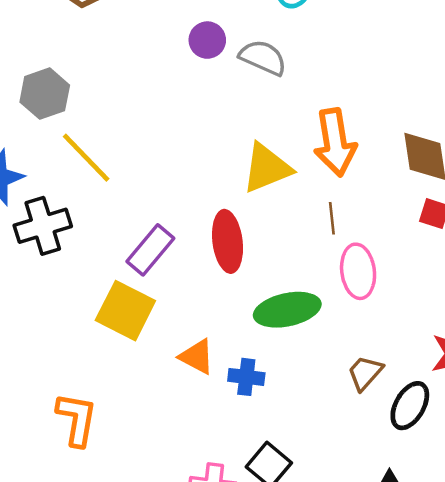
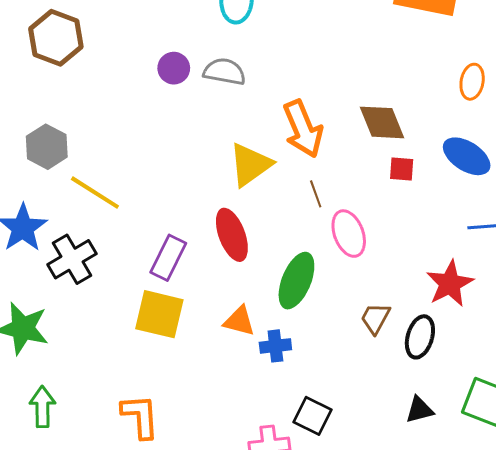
green ellipse: (287, 310) -> (296, 281), turned -42
orange triangle: (197, 357) -> (239, 321), moved

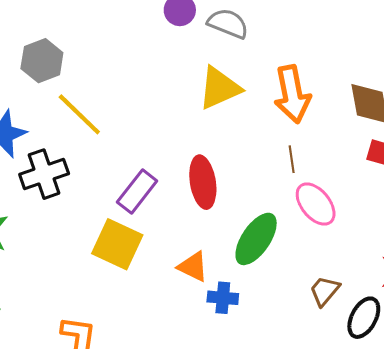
yellow triangle: (250, 165) -> (219, 88), moved
pink ellipse: (349, 234) -> (316, 204), turned -30

